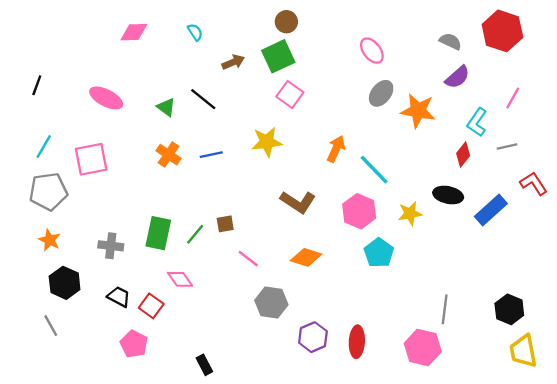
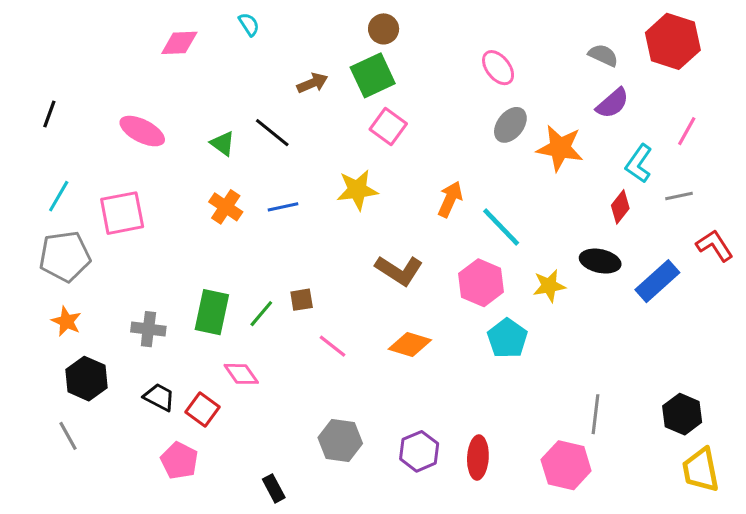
cyan semicircle: (195, 32) -> (249, 24), moved
gray hexagon: (271, 302) -> (340, 440), moved

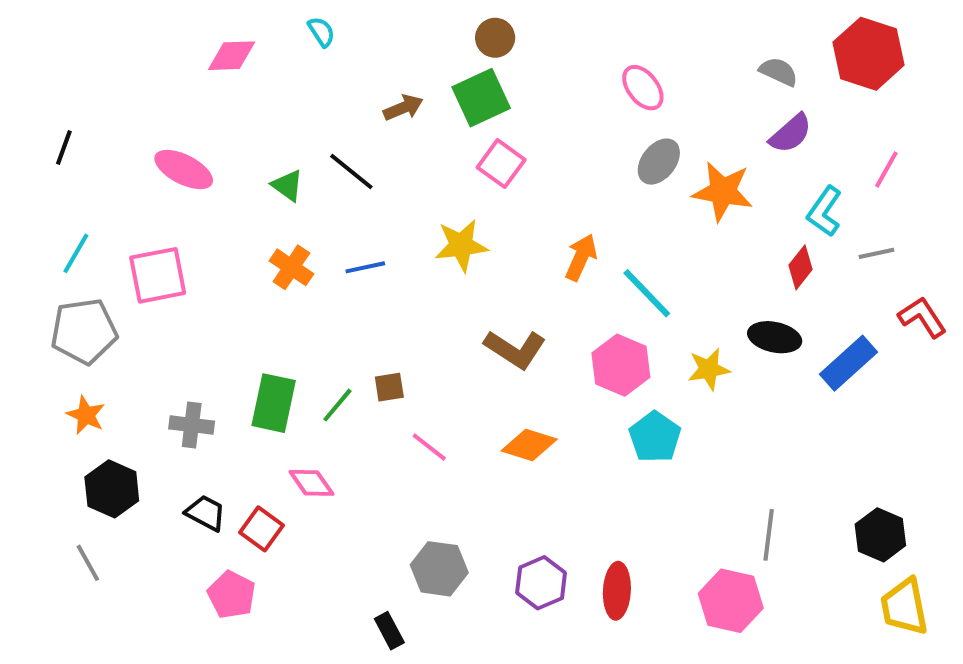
black rectangle: (274, 488) -> (389, 631), moved

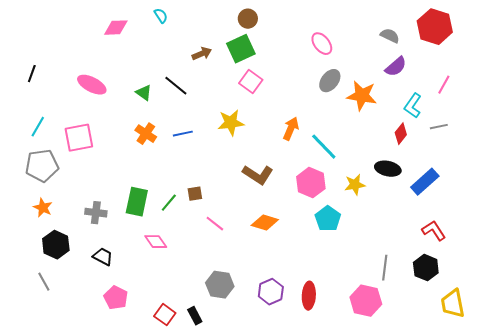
red L-shape: (922, 317) -> (434, 231), moved
red square: (262, 529) -> (165, 315), moved
black hexagon: (880, 535) -> (426, 268), moved

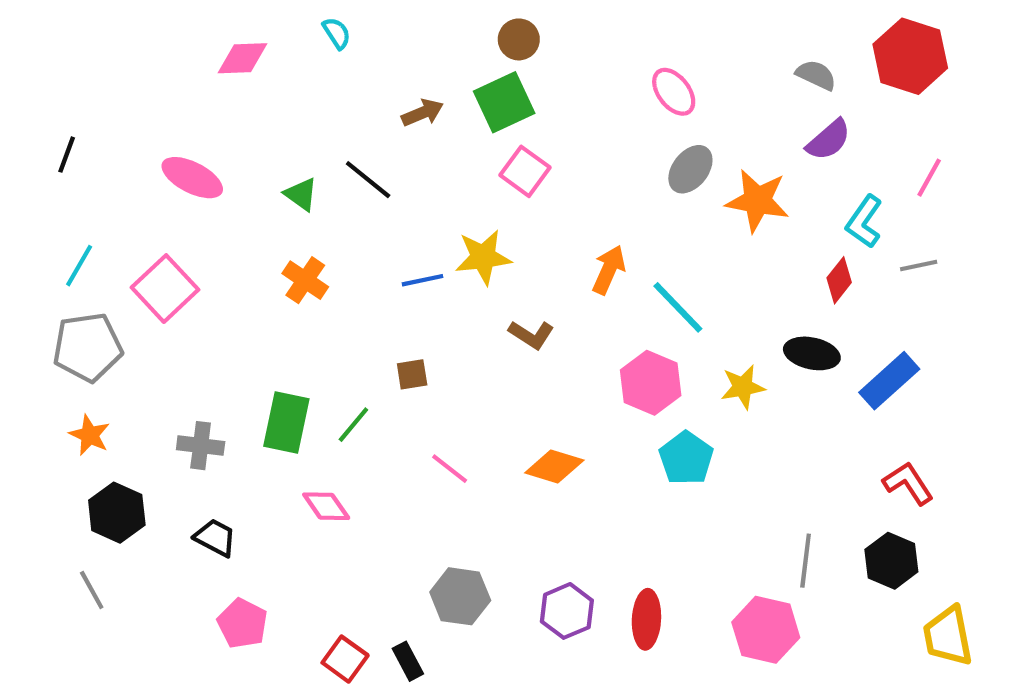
blue line: (183, 134) -> (422, 280), moved
pink square: (79, 138) -> (165, 289), turned -32
brown L-shape: (258, 175) -> (531, 335), moved, size x0.7
brown square: (195, 194) -> (412, 374), moved

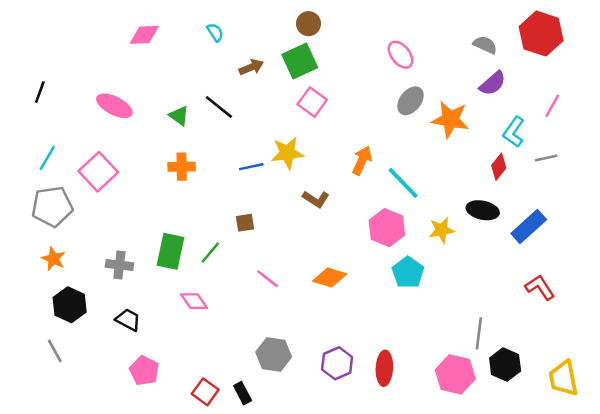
cyan semicircle: (337, 33) -> (215, 32), moved
orange cross: (305, 280) -> (182, 167), turned -35
black hexagon: (891, 561) -> (505, 364), moved

